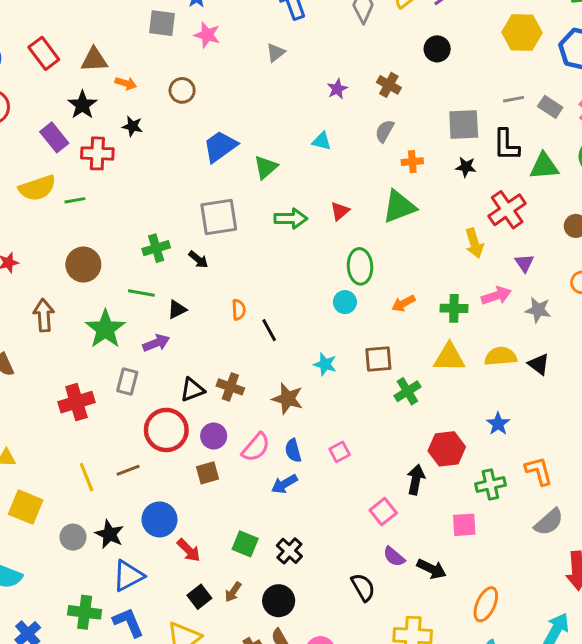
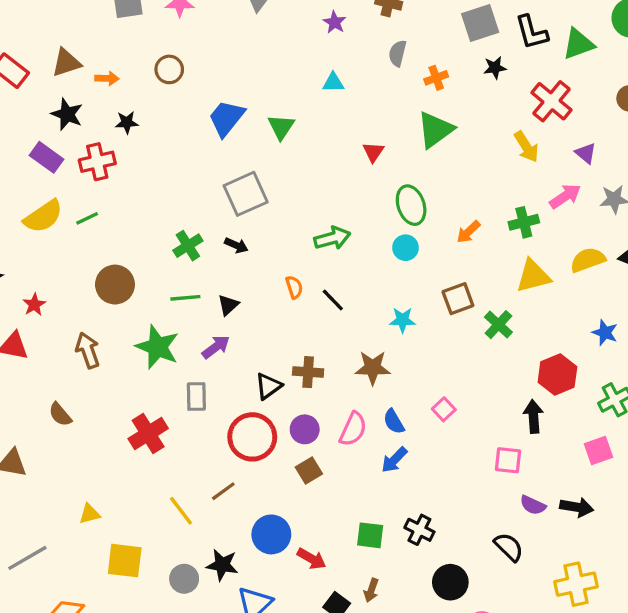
green arrow: (291, 219) -> (332, 238), moved
pink square: (383, 512) -> (508, 460), turned -30
black circle: (279, 601) -> (450, 582), moved

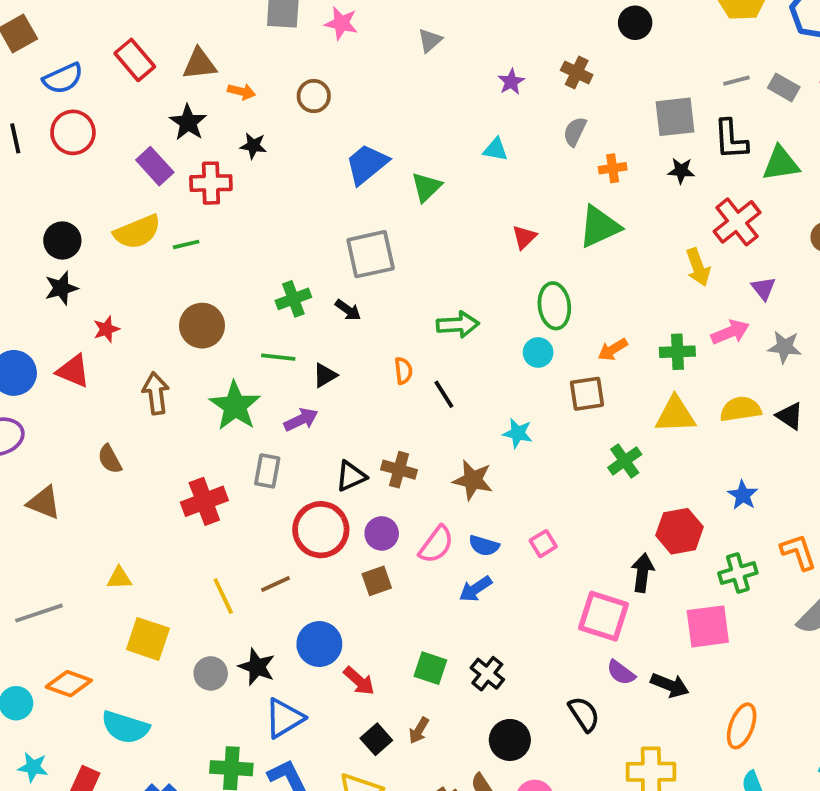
brown square: (458, 299) -> (587, 394), moved
blue semicircle: (394, 422) -> (484, 546), turned -55
pink square: (599, 451) -> (708, 626), size x1.4
pink square: (508, 460) -> (604, 616), size x1.5

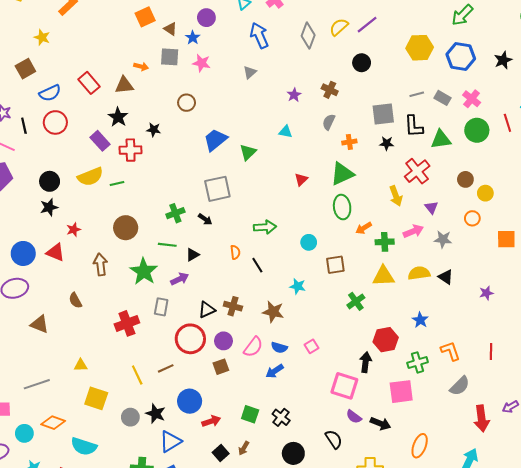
orange arrow: (242, 91) -> (141, 67), moved
green ellipse: (554, 306) -> (342, 207), moved
orange arrow: (613, 350) -> (364, 228), moved
red arrow: (359, 681) -> (211, 421), turned -60

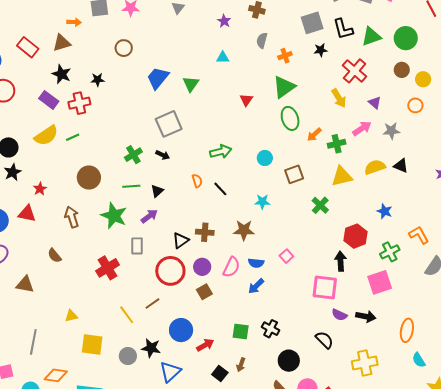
green circle: (477, 130) -> (406, 38), moved
gray line: (37, 384) -> (33, 342), turned -50

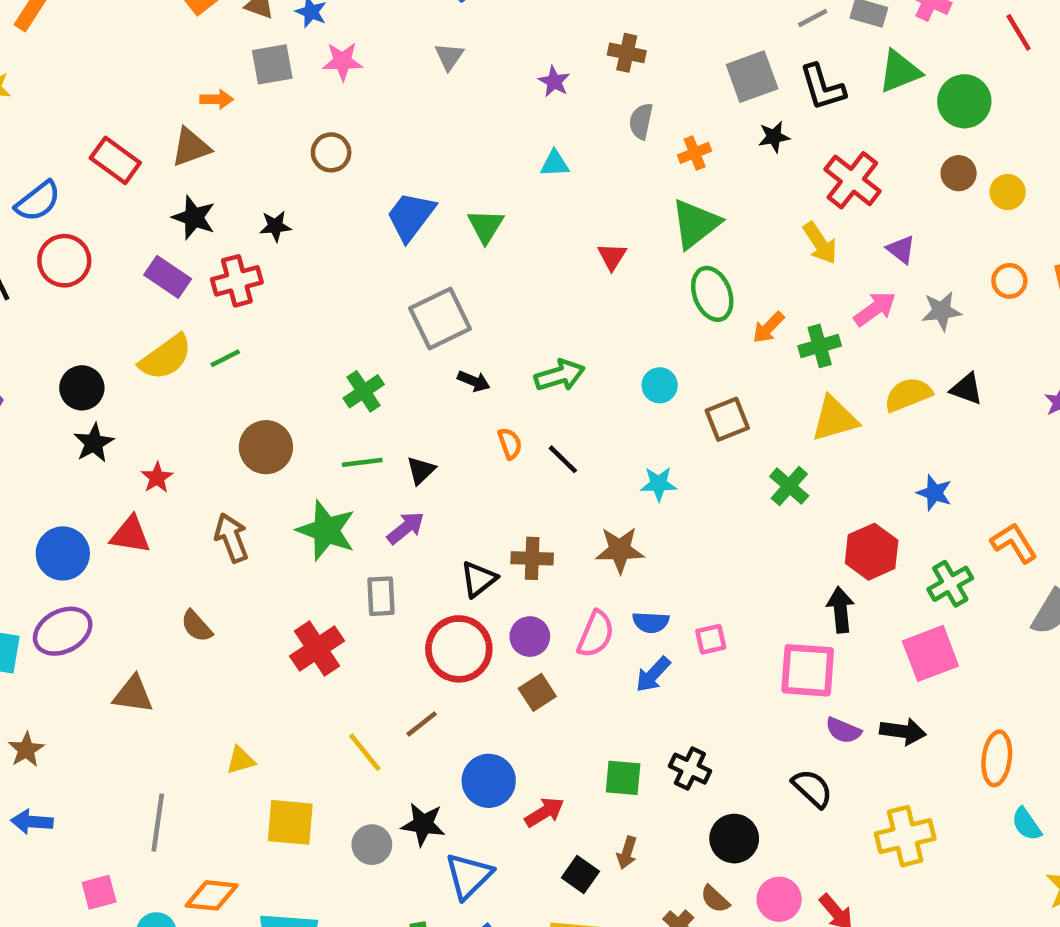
green triangle: (371, 36) -> (900, 71), moved
orange circle: (415, 105) -> (1009, 281), moved
black arrow: (163, 155) -> (474, 381), moved
pink square: (286, 256) -> (711, 639), moved, turned 32

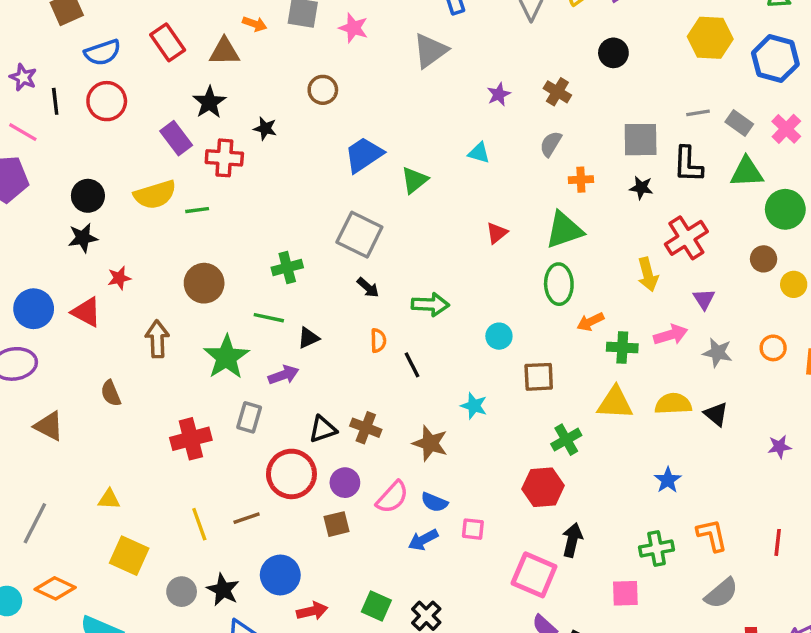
gray triangle: (449, 56) -> (430, 51), size x1.6
gray square: (440, 319) -> (359, 235), turned 33
red hexagon: (872, 552) -> (543, 487), moved
pink square: (930, 653) -> (625, 593), size x0.7

